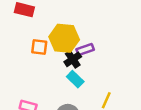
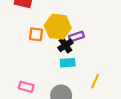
cyan rectangle: (75, 79) -> (68, 63), turned -48

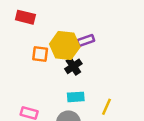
purple rectangle: (76, 37) -> (86, 41), moved
cyan rectangle: (68, 63) -> (76, 97), moved

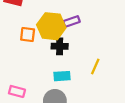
black cross: (73, 66) -> (60, 46), turned 35
yellow line: (106, 107) -> (95, 67), moved

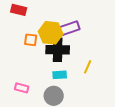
purple rectangle: (71, 21) -> (68, 29), size x1.6
black cross: (60, 46) -> (58, 50), size x1.6

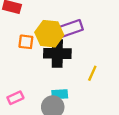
cyan rectangle: (60, 75) -> (60, 94), moved
pink rectangle: (22, 88) -> (15, 98), turned -40

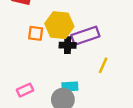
purple rectangle: (69, 29) -> (85, 36), moved
black cross: (57, 53) -> (68, 45), size x0.6

